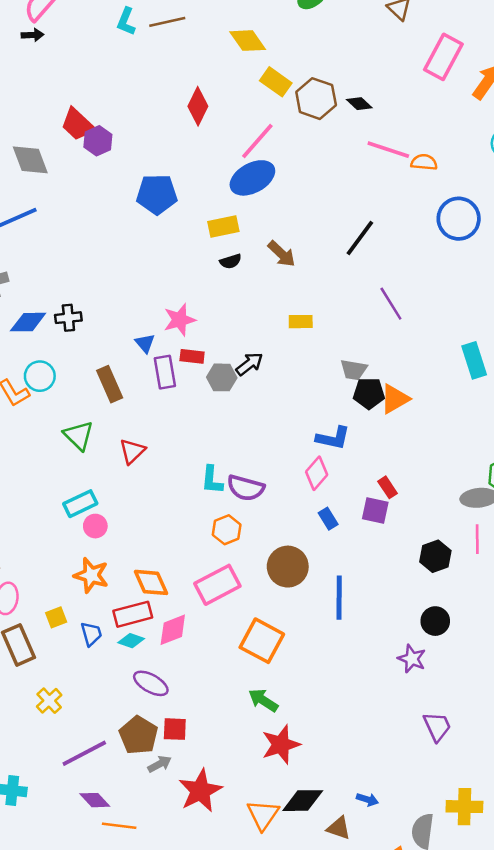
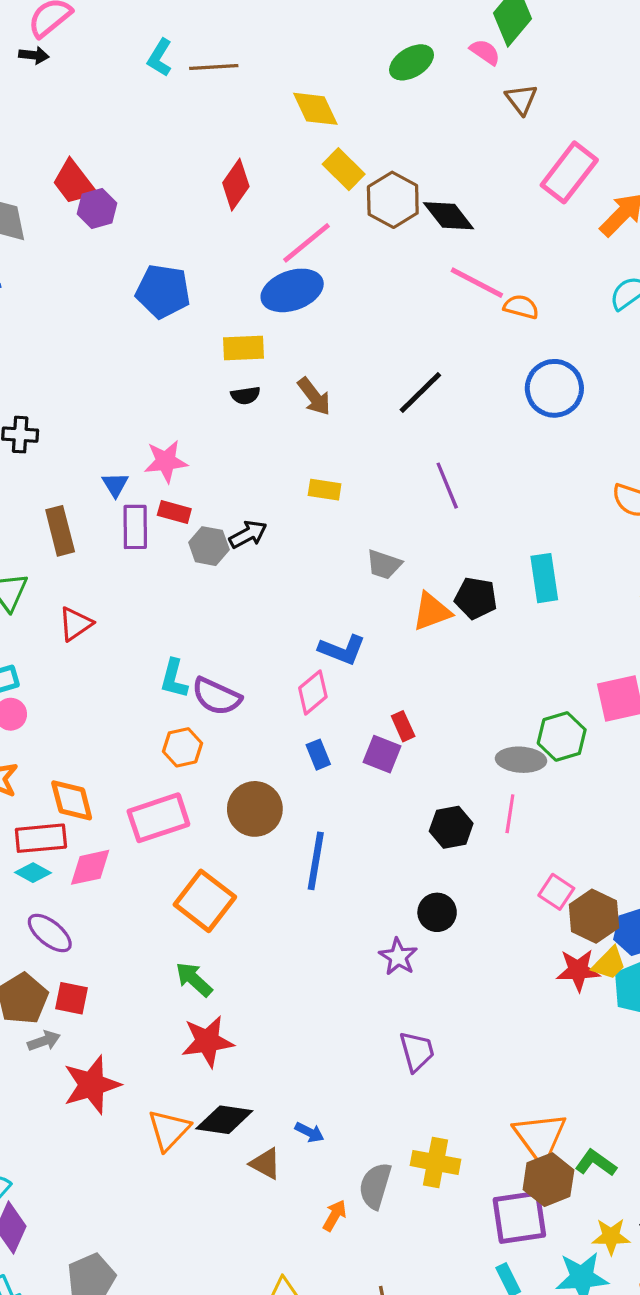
black diamond: (359, 104) -> (449, 216), size x1.5
black pentagon: (369, 393) -> (476, 598), moved

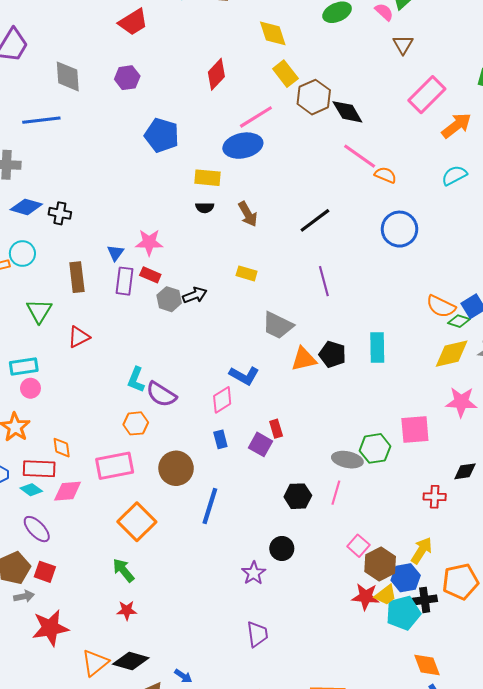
red trapezoid: (74, 182) -> (133, 22), moved, turned -92
gray trapezoid: (384, 564) -> (278, 325), size x1.4
orange diamond: (72, 800) -> (62, 448), size x0.7
red star: (207, 1041) -> (127, 610), size x0.6

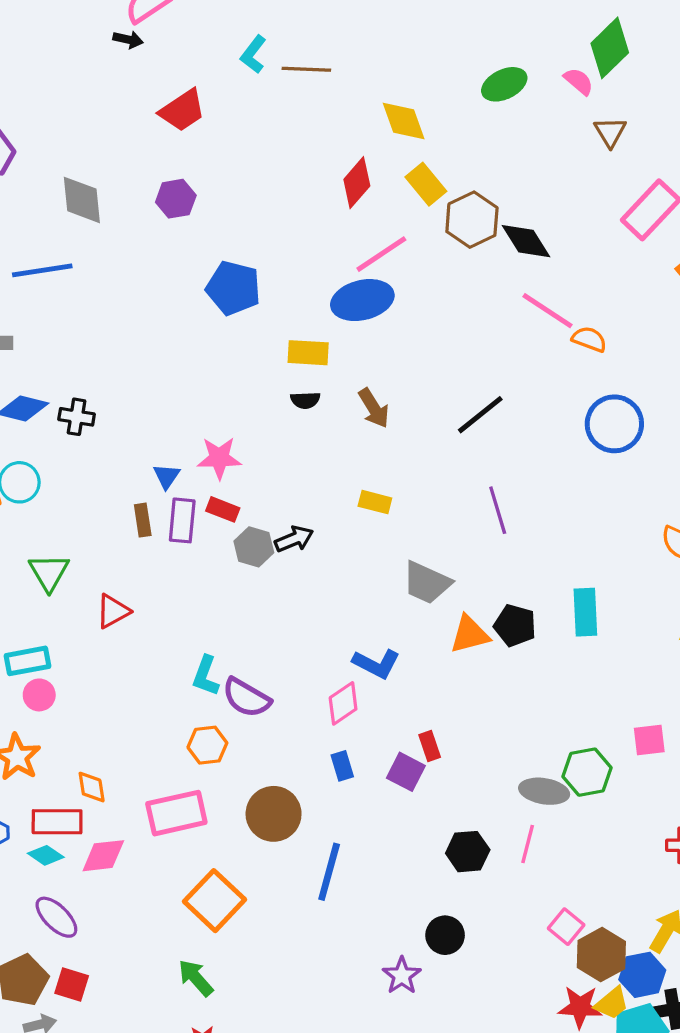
red diamond: (216, 74) -> (357, 183), moved
brown rectangle: (77, 277) -> (143, 520), moved, size x0.7
pink square: (415, 429) -> (649, 740), size x0.7

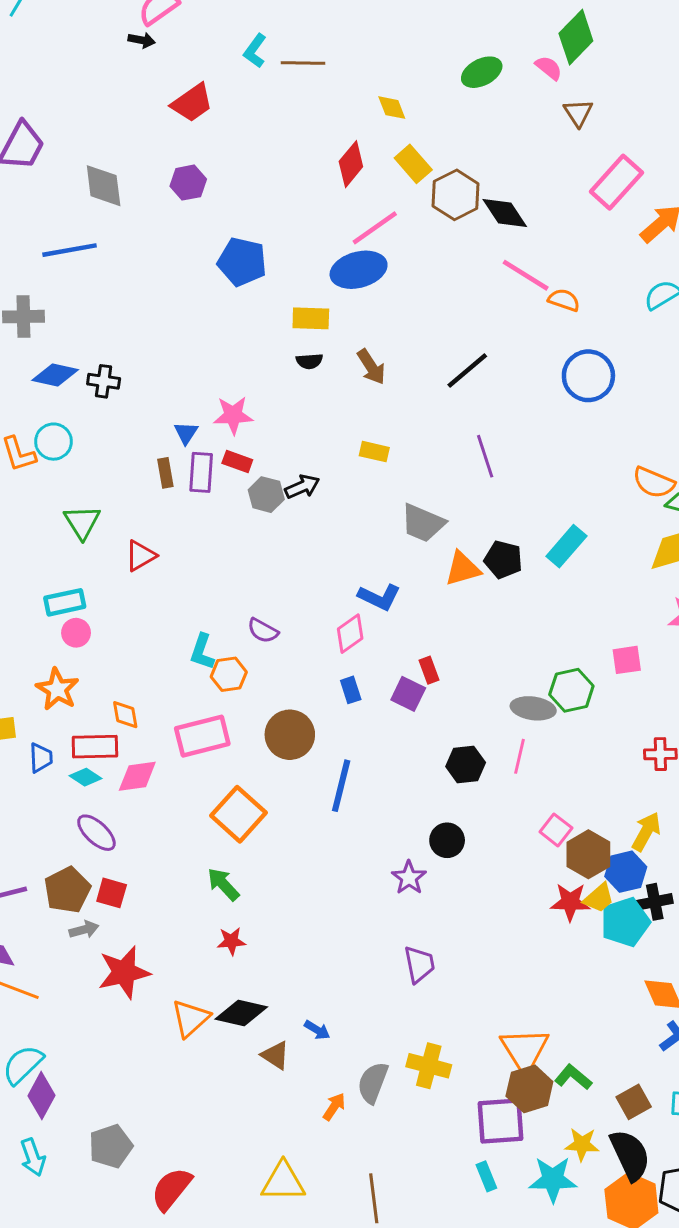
yellow diamond: (404, 121) -> (392, 108), size x0.7
cyan rectangle: (585, 612) -> (566, 546), turned 45
cyan L-shape: (206, 676) -> (202, 652), moved
purple semicircle: (246, 698) -> (263, 631), size x0.7

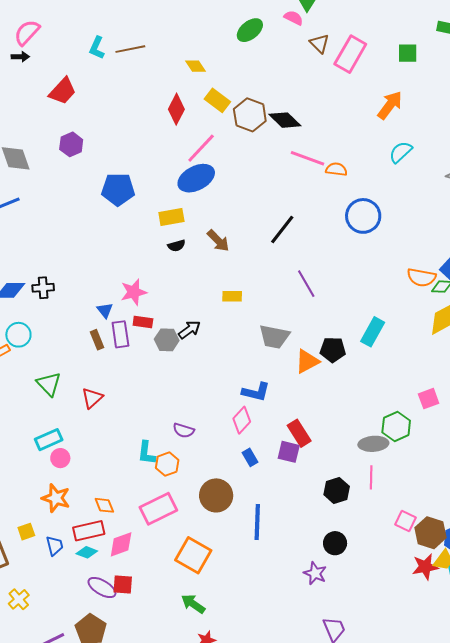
pink rectangle: (616, 182) -> (350, 54), moved
red rectangle: (429, 670) -> (299, 433), size x1.5
red square: (112, 893) -> (123, 585), moved

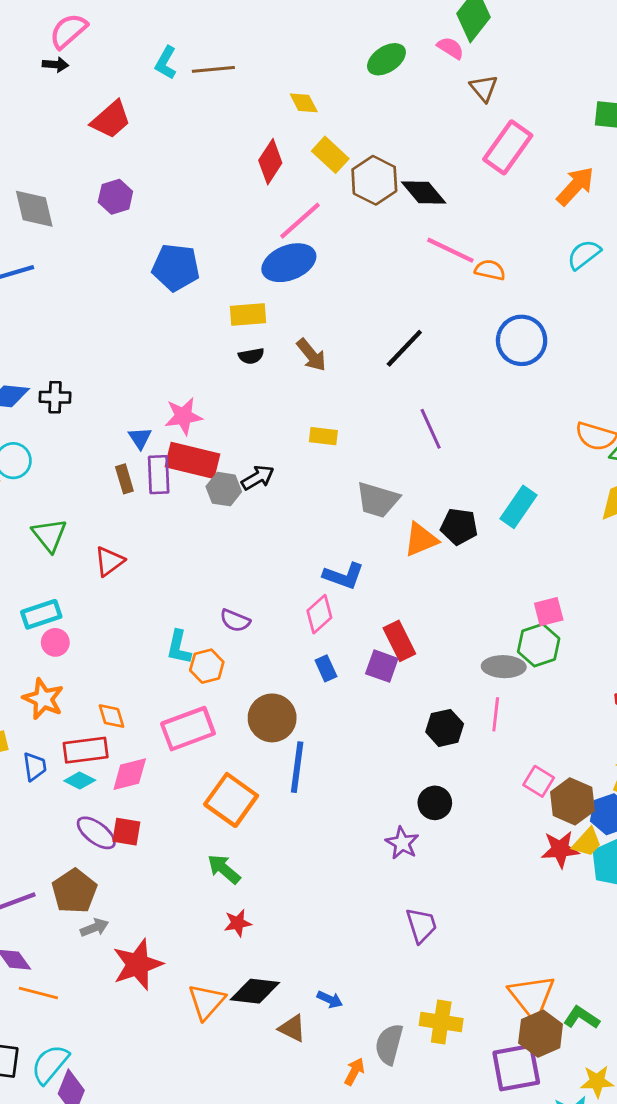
pink rectangle: (350, 54) -> (508, 147), moved
red rectangle: (143, 322) -> (192, 460), size x1.8
pink square: (429, 399) -> (549, 612), moved
blue line: (257, 522) -> (297, 767), moved

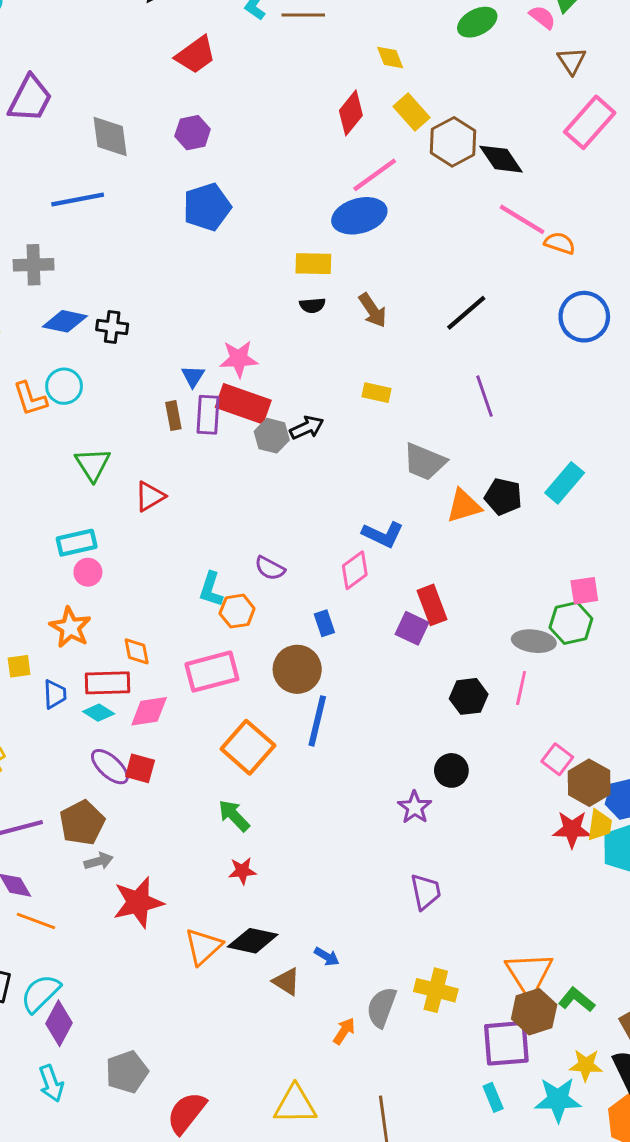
blue pentagon: (176, 267) -> (207, 207), moved, turned -30
blue rectangle: (326, 668) -> (324, 623), moved
yellow trapezoid: (587, 842) -> (600, 825), turned -40

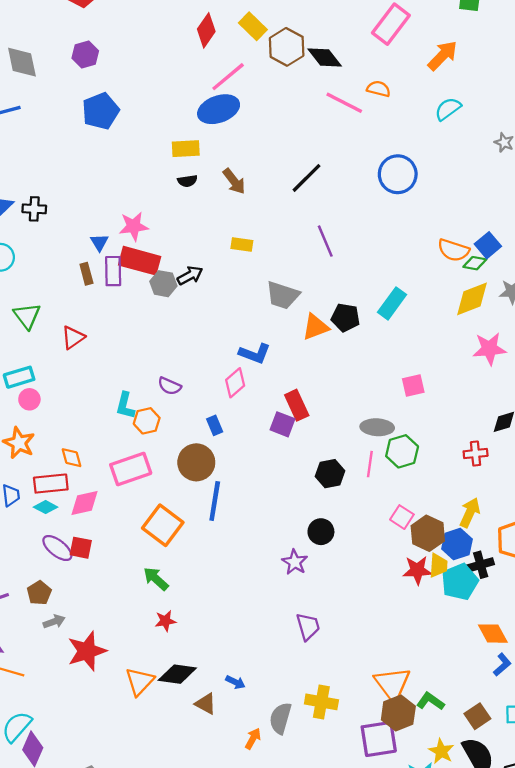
orange semicircle: (560, 243) -> (379, 89), moved
green hexagon: (571, 623) -> (402, 451), moved
brown pentagon: (82, 823) -> (39, 593), size x0.7
yellow star: (586, 1065) -> (441, 751), turned 30

